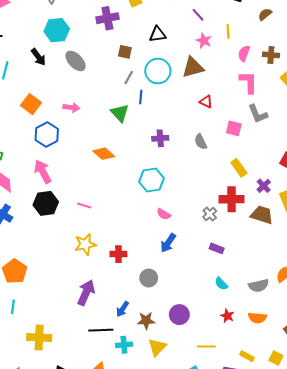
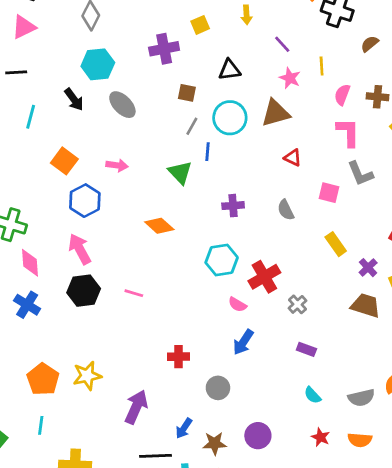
red cross: (232, 199) -> (264, 277), moved, turned -30
yellow star: (85, 244) -> (87, 376), moved

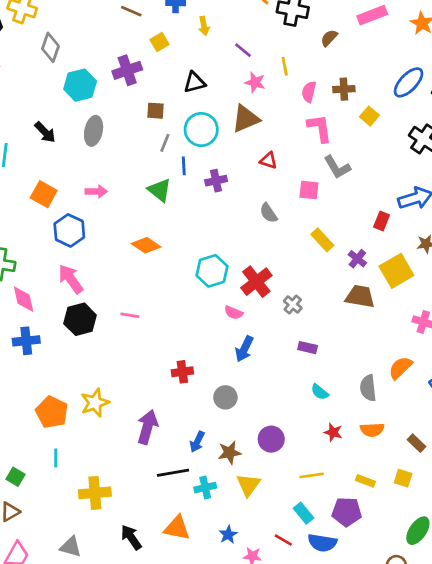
cyan hexagon: (98, 64) -> (80, 85), moved
gray ellipse: (122, 105) -> (94, 131), turned 64
purple cross: (233, 206) -> (216, 181), moved
blue cross: (27, 305) -> (26, 341), turned -30
gray semicircle: (361, 398) -> (368, 388), turned 105

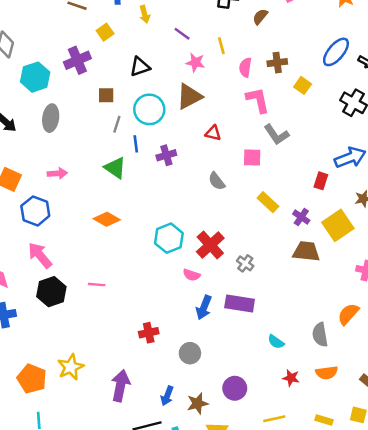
purple rectangle: (308, 348) -> (240, 304), moved, size x1.6

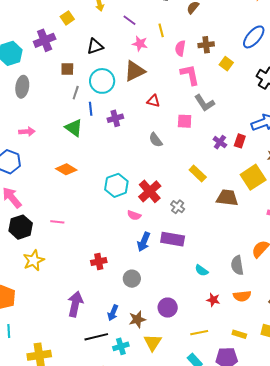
yellow rectangle: (268, 202) -> (198, 173), moved
purple cross: (301, 217) -> (220, 142), moved
yellow star: (71, 367) -> (34, 260), moved

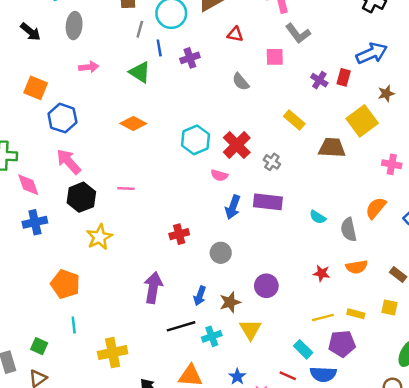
pink arrow: (27, 132) -> (89, 67), moved
cyan semicircle: (201, 270) -> (318, 217), moved
yellow line: (199, 333) -> (323, 318), moved

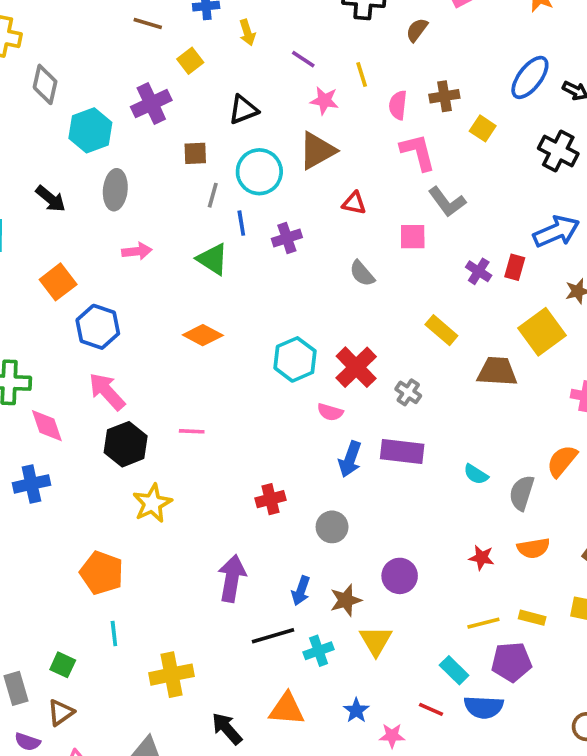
orange square: (36, 88) -> (58, 282), turned 30
blue cross: (35, 222) -> (31, 484), moved
gray semicircle: (349, 230) -> (522, 493), turned 30

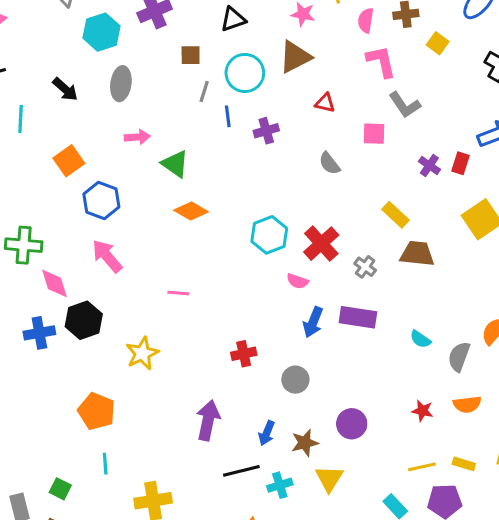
green triangle: (213, 259) -> (175, 164), moved
brown trapezoid: (497, 371) -> (417, 254), moved
black hexagon: (126, 444) -> (84, 320), moved

